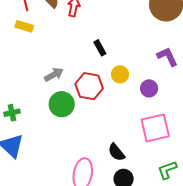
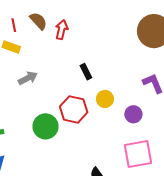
gray arrow: (54, 75) -> (28, 78), moved

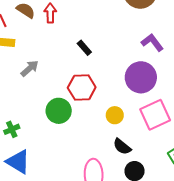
yellow circle: (105, 99) -> (115, 115), moved
purple circle: (133, 114) -> (141, 77), size x1.8

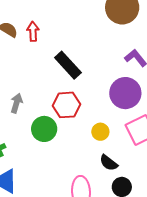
black rectangle: (84, 48) -> (68, 65), size x1.8
gray arrow: (30, 68) -> (17, 103), moved, turned -30

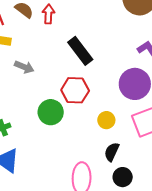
gray arrow: (17, 103) -> (24, 67), moved, turned 90
black semicircle: (109, 163) -> (112, 152), turned 72

